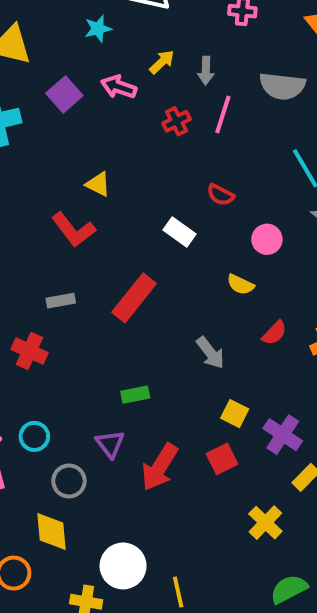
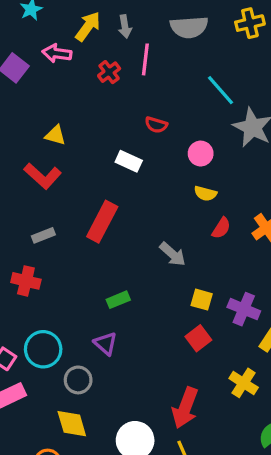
yellow arrow: (162, 62) -> (88, 26), size x1.4
yellow semicircle: (240, 284) -> (205, 193), moved
cyan circle: (34, 436) -> (43, 349), size x1.5
red arrow: (160, 467) -> (185, 408), moved

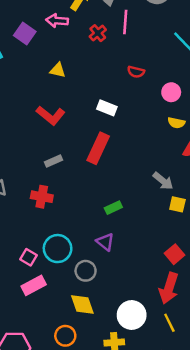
yellow triangle: (55, 135) -> (58, 70), moved
white rectangle: (129, 161) -> (107, 108), moved
gray arrow: (173, 254) -> (163, 181), moved
red square: (198, 338) -> (174, 254), moved

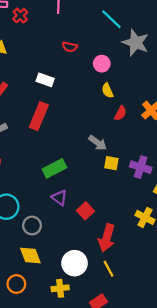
red cross: (98, 33) -> (20, 16), moved
yellow semicircle: (176, 123) -> (107, 91), turned 56
green rectangle: (113, 208) -> (54, 168), size x1.5
purple triangle: (105, 242) -> (59, 198), moved
red square: (174, 254) -> (85, 211), moved

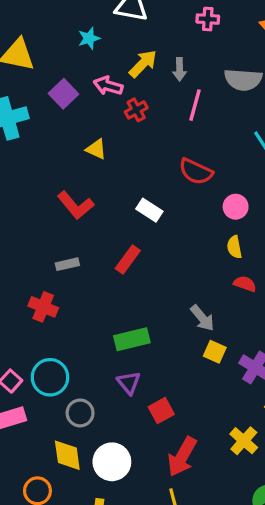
red semicircle: (70, 47) -> (196, 172), size x1.5
red semicircle: (120, 113) -> (245, 284), turned -112
red rectangle: (39, 116) -> (128, 260), size x0.7
white circle: (75, 263) -> (112, 462), moved

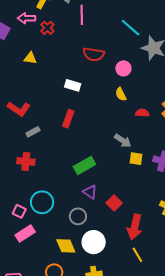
red L-shape: (75, 205) -> (19, 109), moved
yellow semicircle: (234, 247) -> (121, 94), moved
gray circle: (80, 413) -> (78, 216), moved

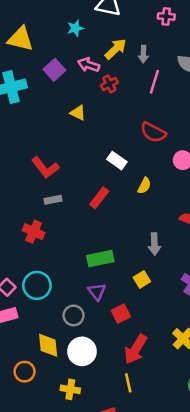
yellow semicircle: (121, 94) -> (144, 186), moved, turned -144
gray arrow: (123, 141) -> (154, 244), turned 36
yellow square: (136, 159) -> (142, 279), moved, turned 32

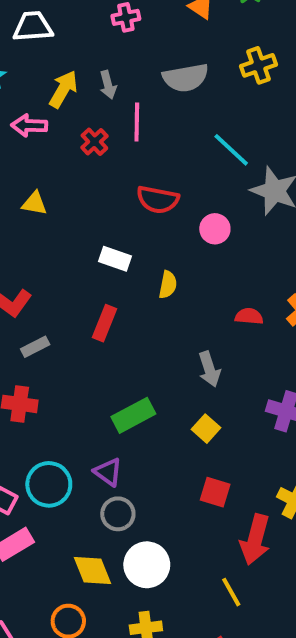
red cross: (109, 84) -> (94, 142), moved
purple triangle: (97, 292) -> (108, 472), moved
red square: (121, 314) -> (215, 492), moved, turned -30
red arrow: (136, 349) -> (255, 540), moved

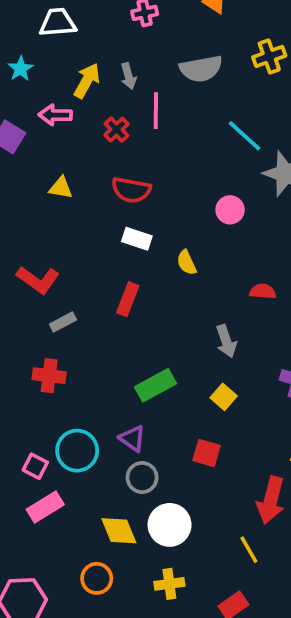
red semicircle: (158, 200) -> (131, 190), moved
yellow semicircle: (168, 285) -> (187, 263), turned 145
red square: (215, 492) -> (206, 453), moved

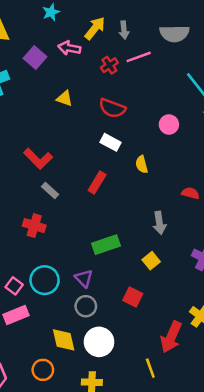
pink line: (156, 111) -> (139, 57), turned 60
pink circle: (230, 210) -> (169, 124), moved
gray rectangle: (63, 322) -> (50, 190), turned 60

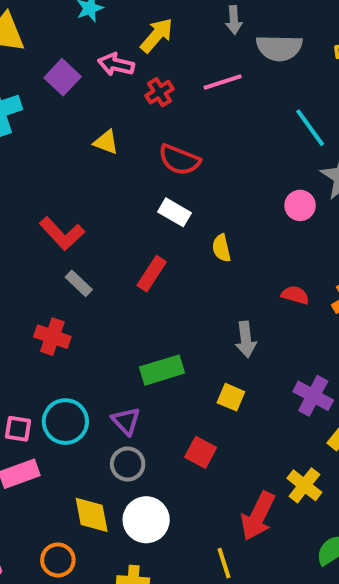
gray arrow: (124, 30) -> (234, 20), moved
red cross: (109, 65) -> (159, 92), moved
pink circle: (169, 124) -> (300, 205), moved
yellow square: (151, 261) -> (231, 397), turned -30
pink square: (14, 286) -> (18, 429), turned -30

